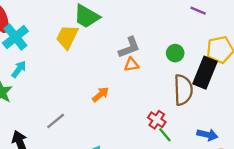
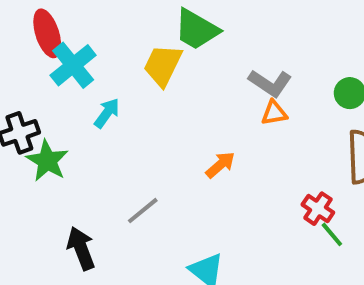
gray L-shape: (129, 47) -> (270, 83), turned 55
cyan arrow: (19, 69) -> (107, 113), moved

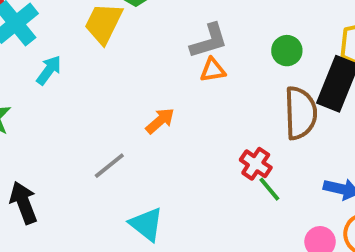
gray L-shape: (270, 83) -> (209, 41), turned -51
gray line: (143, 211) -> (109, 166), moved

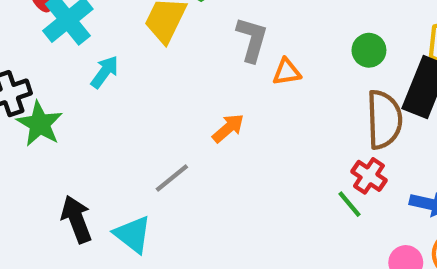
gray L-shape: (209, 41) -> (252, 39), moved, turned -57
red cross: (256, 164) -> (369, 176), moved
cyan triangle: (146, 224) -> (133, 234), moved

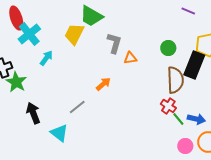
green line: (349, 204) -> (178, 119), moved
black arrow: (76, 219) -> (33, 113), moved

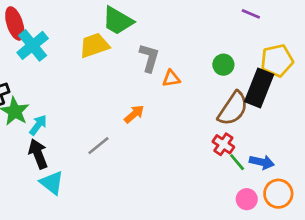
yellow trapezoid: (74, 34) -> (94, 45), turned 45
cyan arrow: (46, 58) -> (38, 125), moved
brown semicircle: (175, 80) -> (233, 109), turned 36
cyan triangle: (59, 133) -> (52, 183), moved

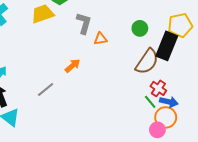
red cross: (223, 144) -> (158, 88), moved
orange circle: (278, 194) -> (166, 117), moved

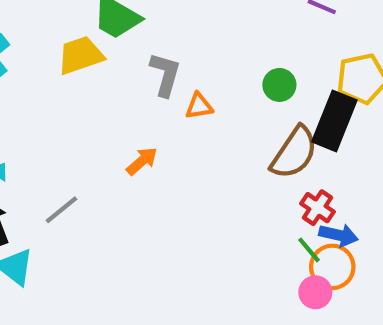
gray line: (46, 89) -> (62, 210), moved
green line: (150, 102) -> (309, 250), moved

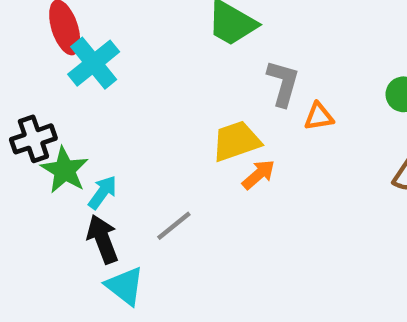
yellow trapezoid: (81, 55) -> (236, 141), moved

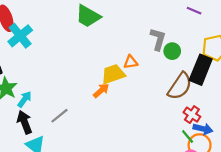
gray L-shape: (283, 83) -> (158, 39), moved
yellow trapezoid: (236, 141) -> (113, 74), moved

